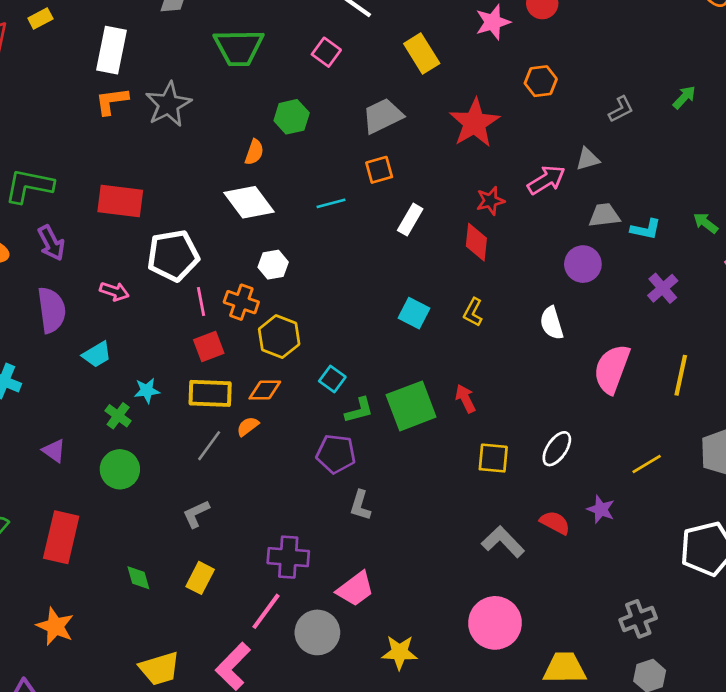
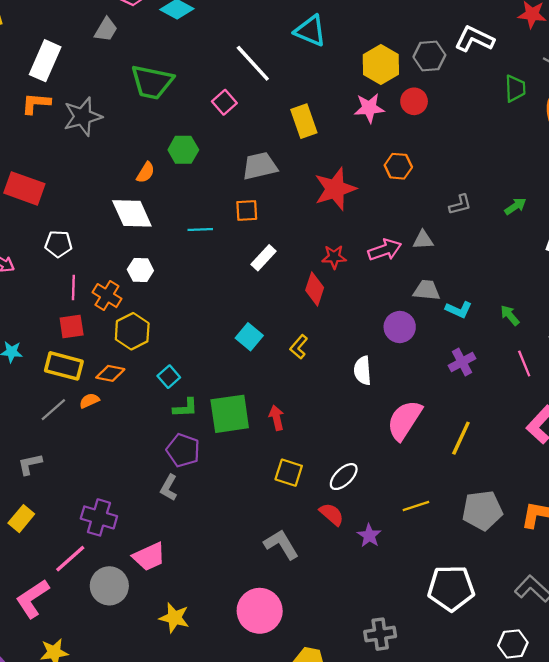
white pentagon: (173, 256) -> (58, 244), size x0.6
purple pentagon: (336, 454) -> (183, 450), moved
red semicircle: (555, 523) -> (332, 514), moved

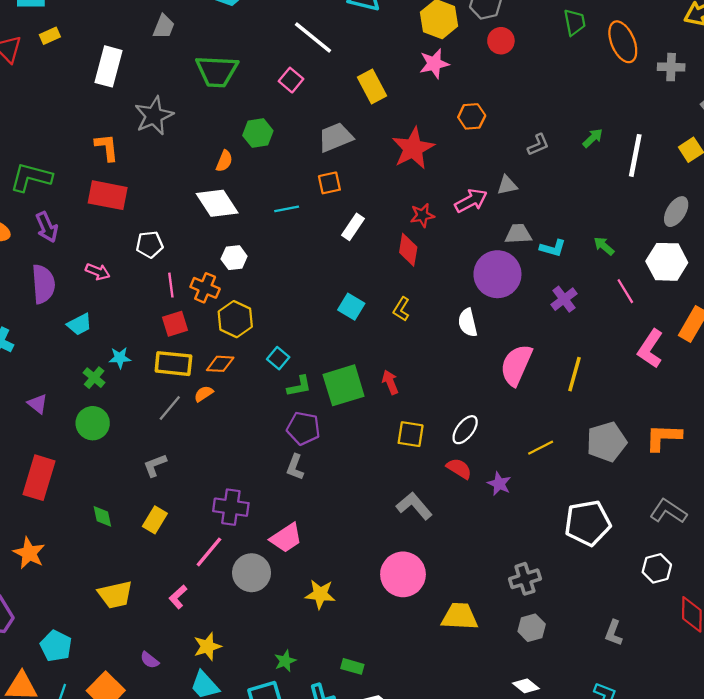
red circle: (414, 101) -> (501, 41), moved
orange L-shape: (36, 103) -> (107, 147), moved, turned 88
purple circle: (400, 327) -> (497, 274), size x1.5
pink L-shape: (32, 599) -> (178, 597), size x0.6

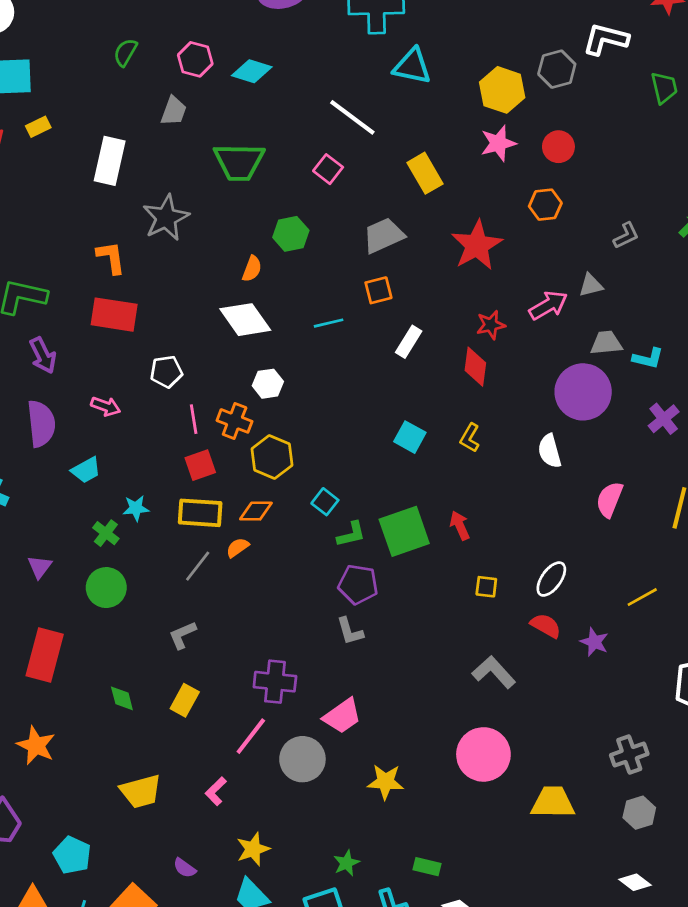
red circle: (501, 41) -> (558, 147), moved
pink semicircle: (516, 365) -> (610, 499), size x0.7
purple triangle: (38, 404) -> (40, 567), turned 30
yellow square: (411, 434) -> (486, 587), size x0.7
gray L-shape: (295, 467) -> (350, 631), turned -35

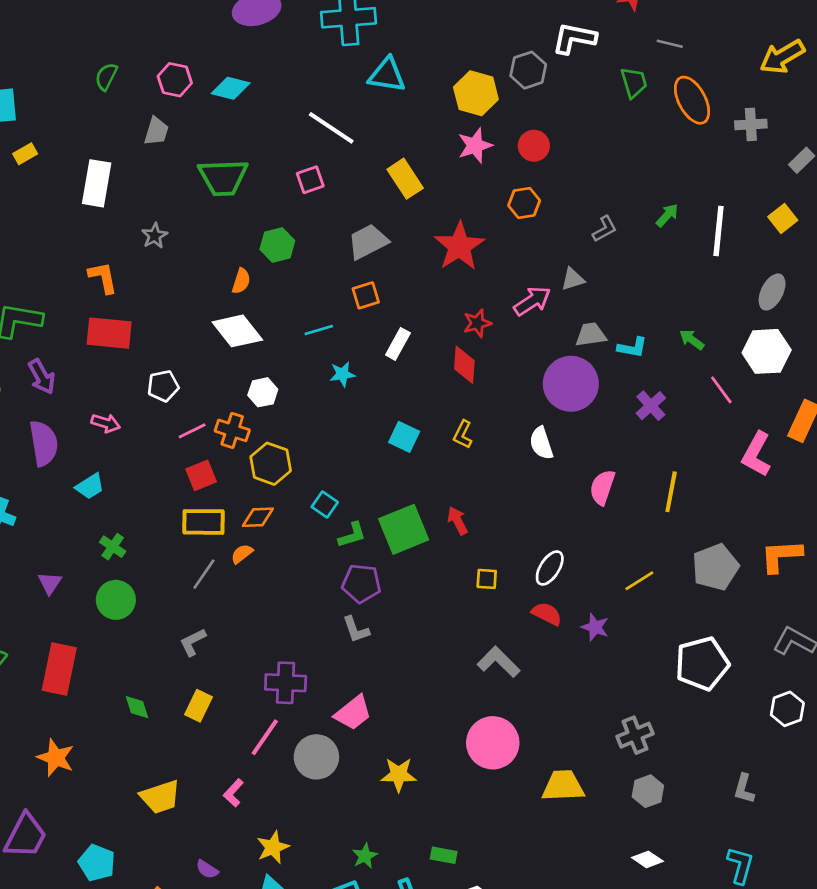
pink square: (328, 169) -> (310, 180), turned 36
gray star: (166, 218) -> (155, 236), size x0.6
pink line: (194, 419) -> (192, 431), turned 76
cyan star: (136, 508) -> (342, 374), moved

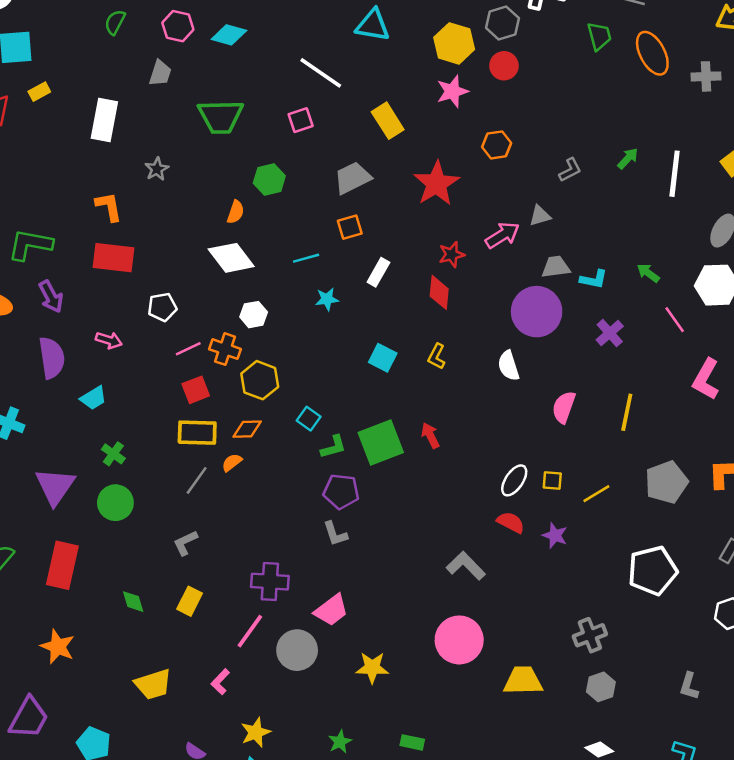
red circle: (534, 146) -> (504, 66), moved
yellow square: (487, 579) -> (552, 481), moved
purple triangle: (50, 583) -> (55, 486), size x1.8

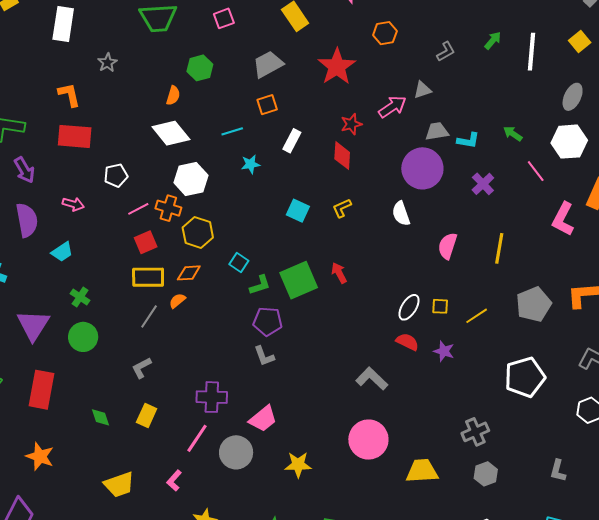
white hexagon: (254, 315) -> (191, 179), size x1.5
yellow L-shape: (437, 356) -> (342, 208), turned 40

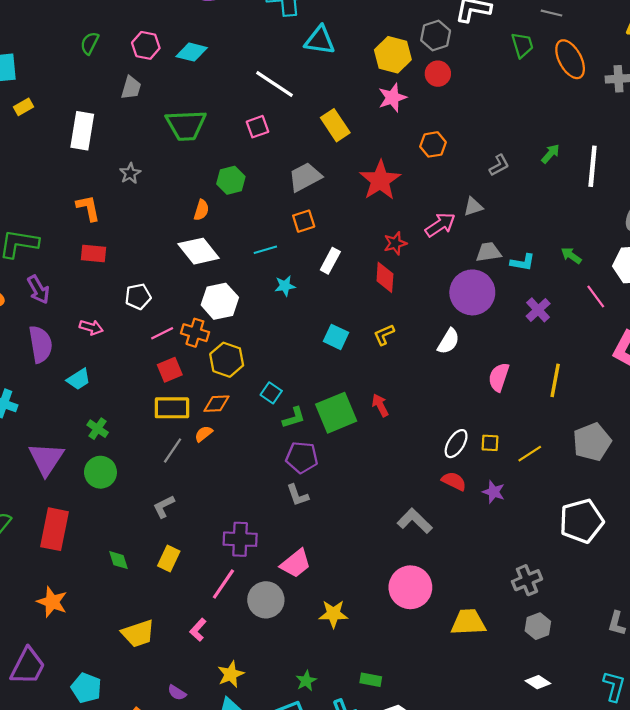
red rectangle: (75, 136) -> (93, 253), size x0.7
white semicircle: (401, 214) -> (448, 341), turned -130

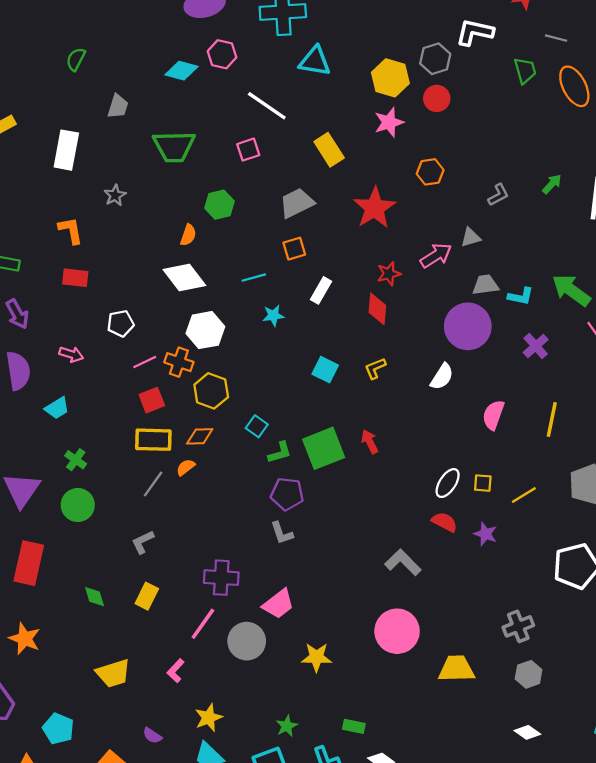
pink hexagon: (146, 45) -> (222, 54), moved
green arrow: (571, 256) -> (571, 290), size x1.8

